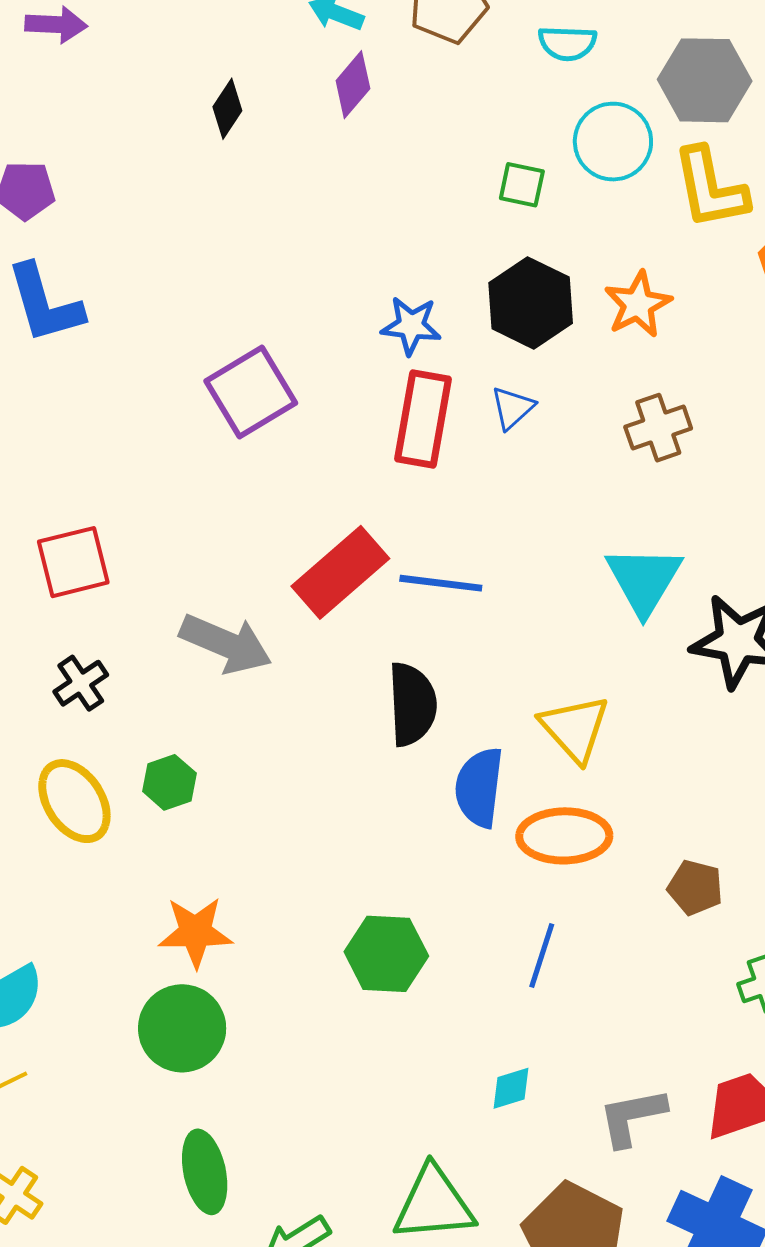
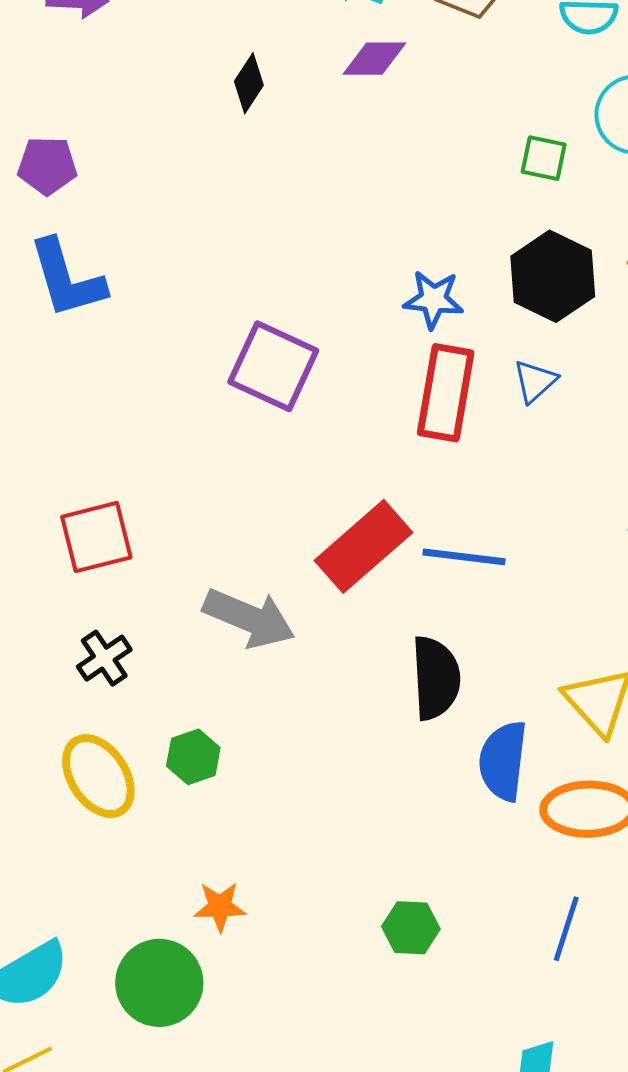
purple diamond: (353, 85) -> (374, 59), turned 50
purple square: (251, 392) -> (273, 366), turned -34
orange star: (195, 932) -> (220, 907), size x0.7
green hexagon: (386, 954) -> (411, 928), size x0.7
green circle: (182, 1028) -> (159, 983), moved

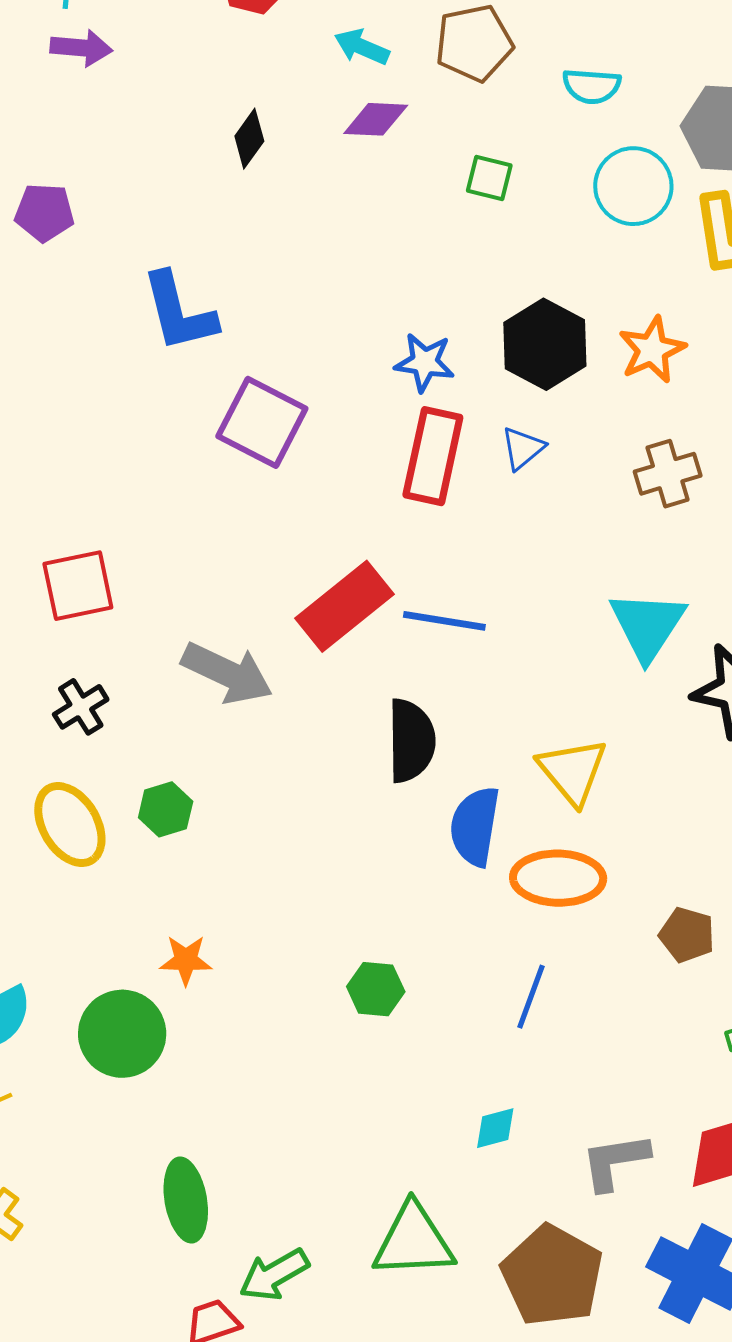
green square: (544, 158) -> (489, 178), moved
blue L-shape: (67, 279) -> (179, 312), moved

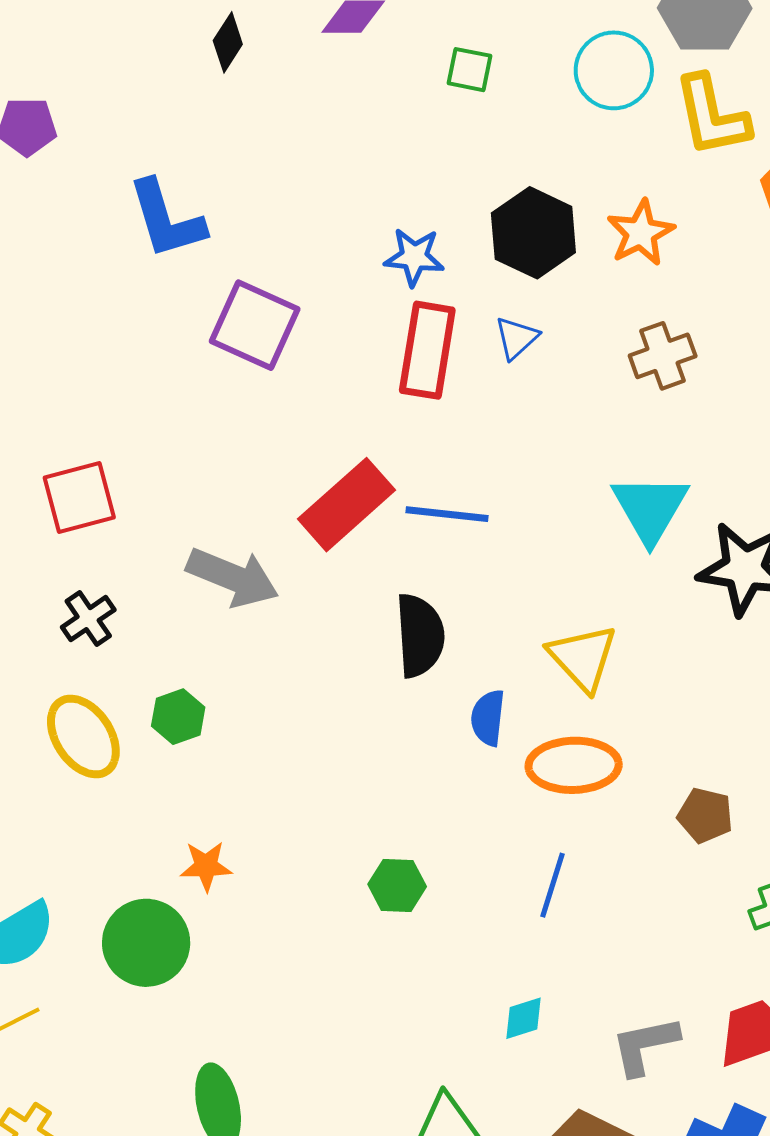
blue semicircle: (475, 826) -> (488, 718), size x0.7

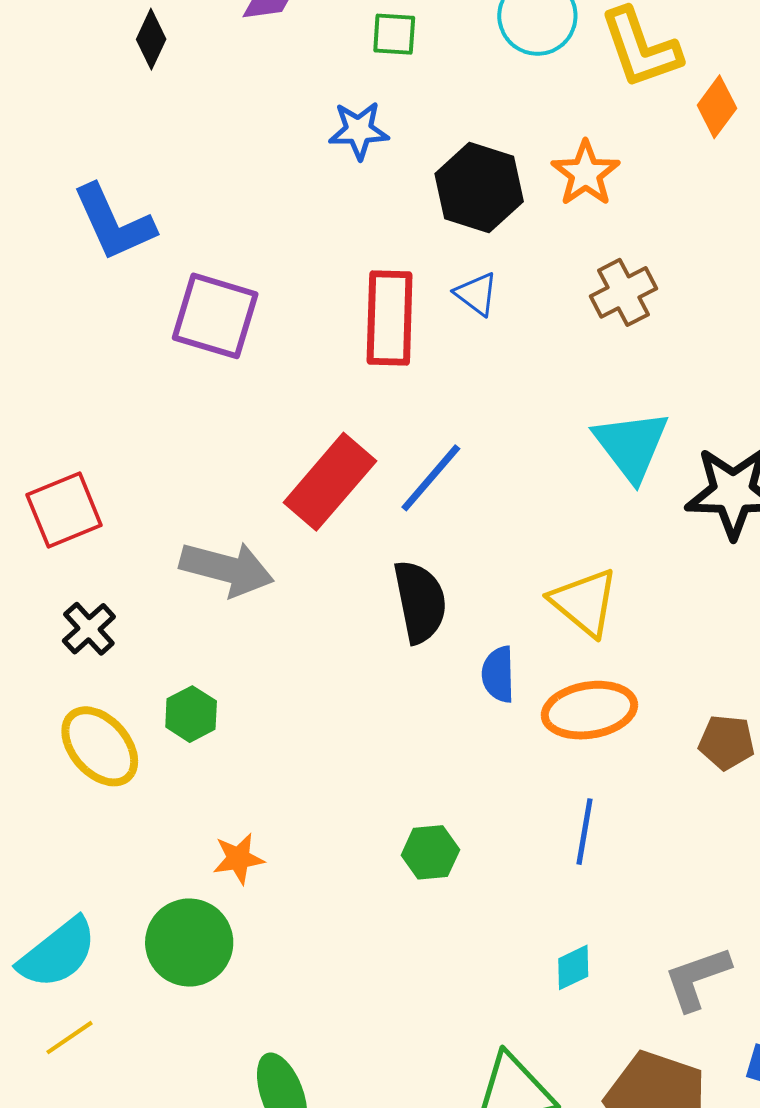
blue star: (414, 257) -> (359, 130), moved
blue triangle: (516, 338) -> (476, 294), turned -33
blue line: (447, 514) -> (431, 478), turned -48

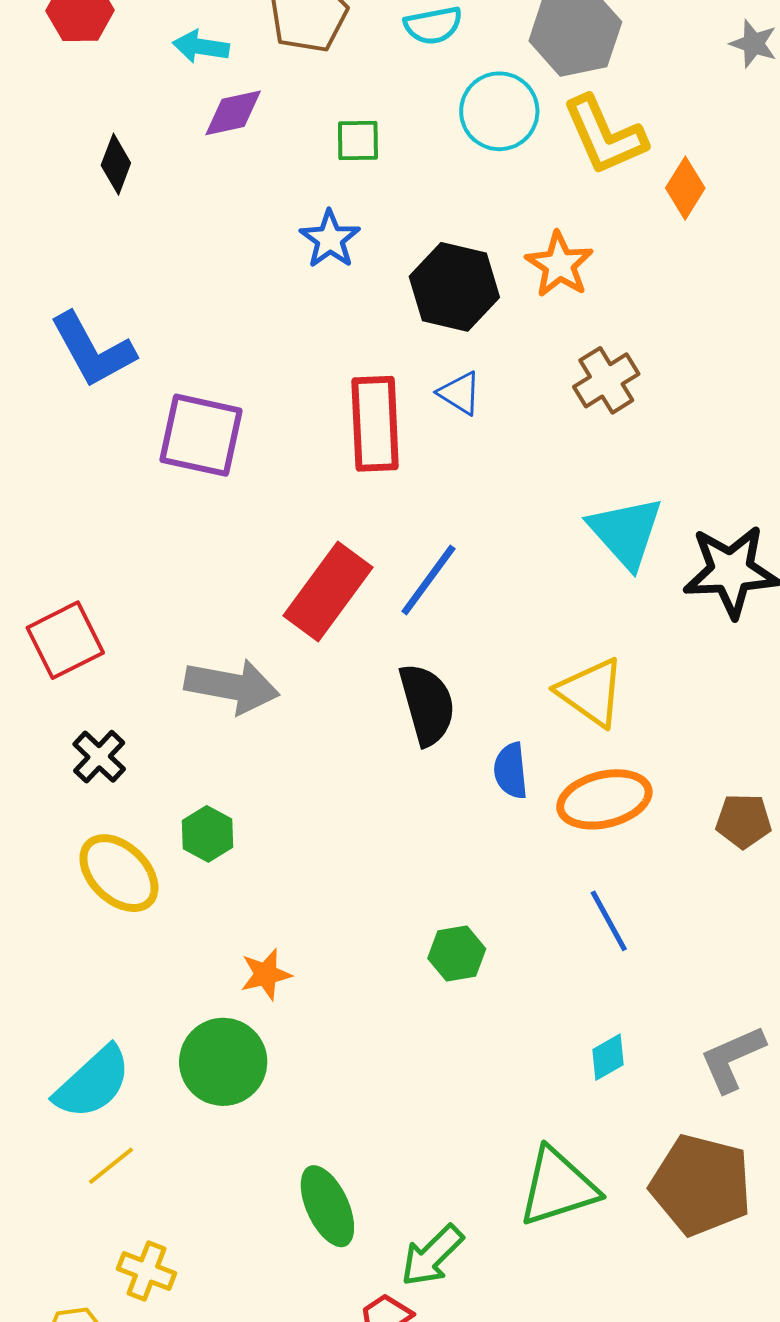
blue star: (359, 130) -> (330, 239), turned -30
blue line: (584, 832) -> (609, 921), turned -34

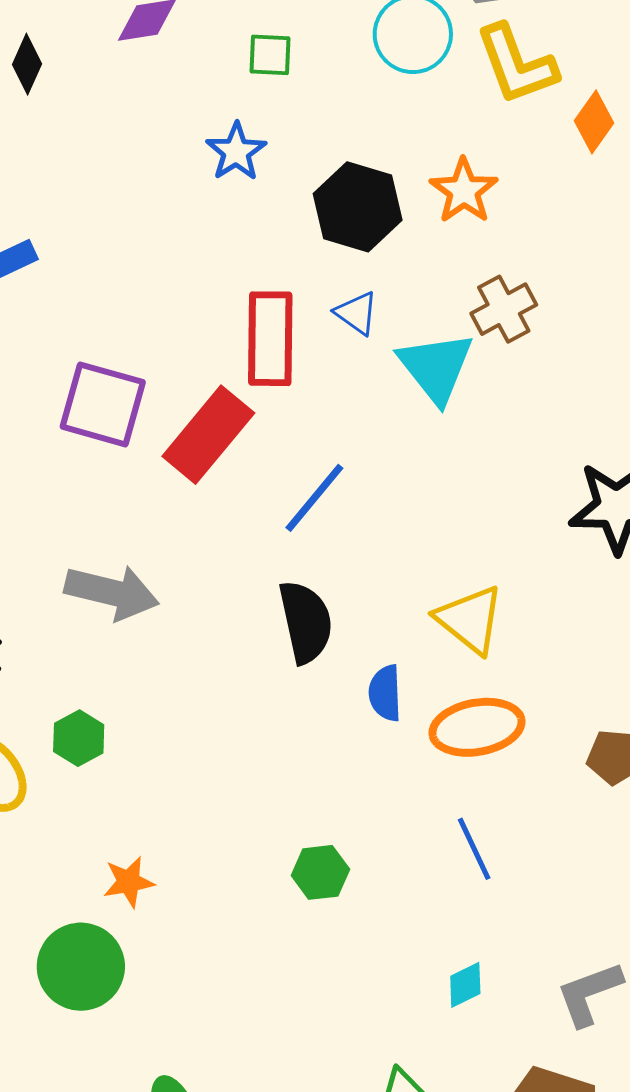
purple square: (201, 435) -> (103, 404), moved
cyan triangle: (626, 532) -> (436, 367), moved
red rectangle: (328, 592) -> (208, 435), moved

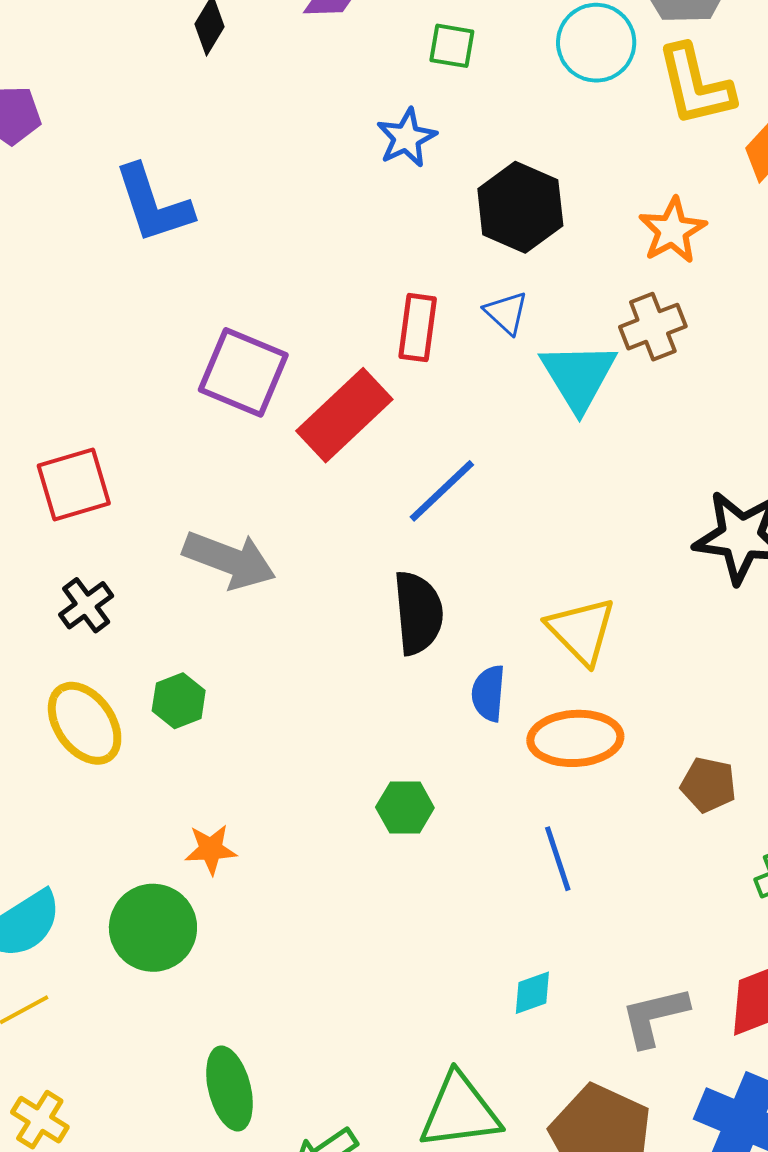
orange star: (464, 191) -> (672, 230), moved
red rectangle: (270, 339) -> (418, 328), size x0.7
green hexagon: (320, 872) -> (405, 807), moved

